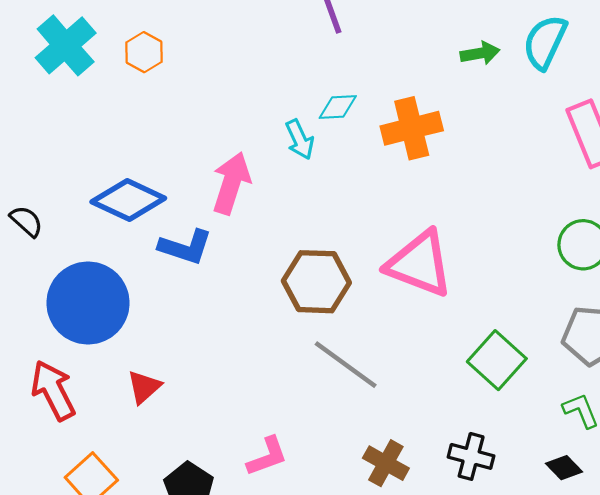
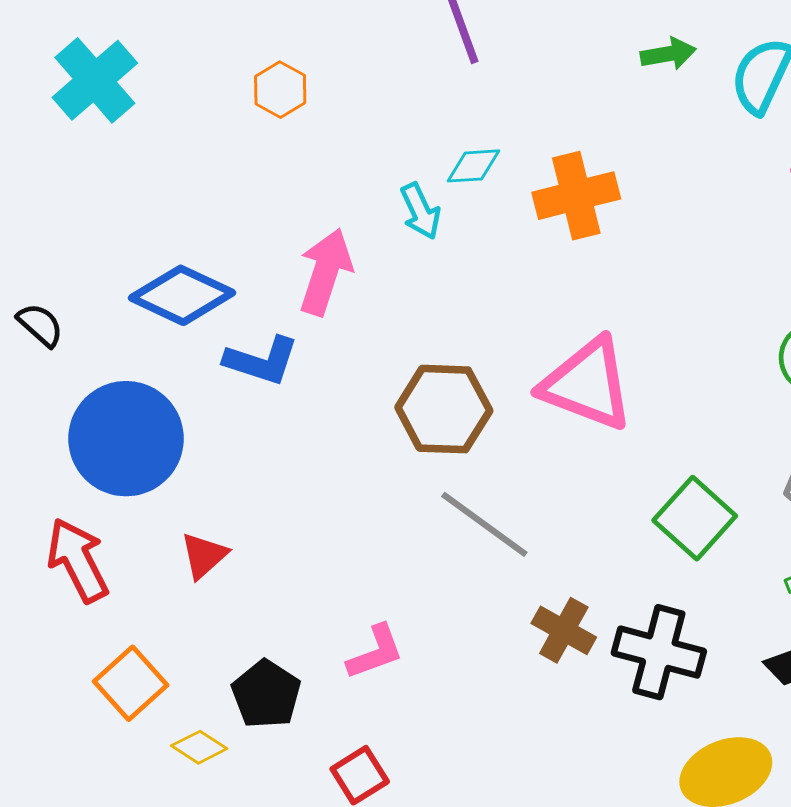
orange hexagon: (144, 52) -> (280, 90), moved
green arrow: (480, 53) -> (668, 54), moved
black cross: (471, 456) -> (659, 652), size x1.4
brown cross: (386, 463) -> (564, 630), moved

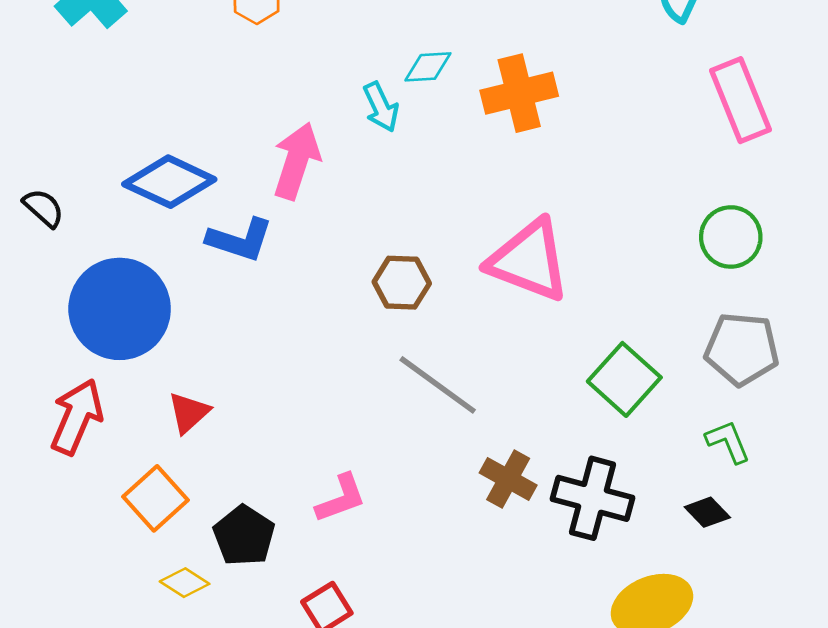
brown hexagon: (444, 409) -> (402, 283), size x0.7
red arrow: (78, 560) -> (77, 417), turned 50
orange square: (131, 683) -> (156, 498), moved

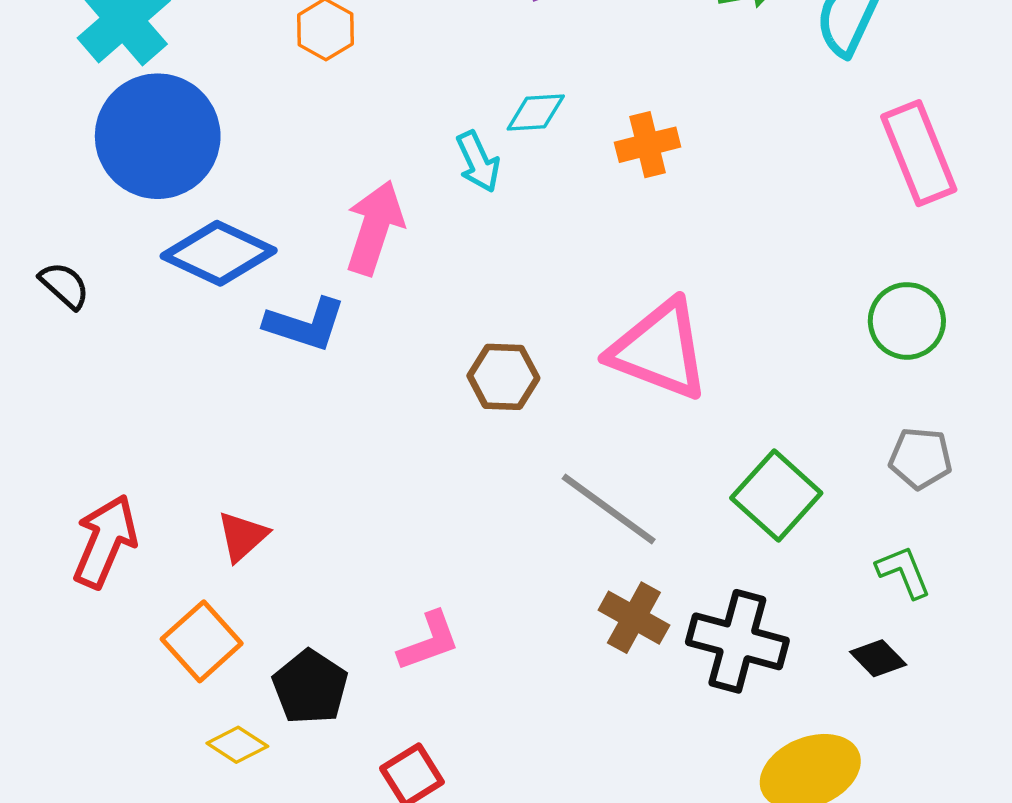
orange cross: (519, 93) -> (648, 145), size x0.7
blue circle: (120, 309) -> (158, 136), moved
gray pentagon: (742, 349) -> (920, 458), size x0.7
gray line: (438, 385) -> (609, 509), moved

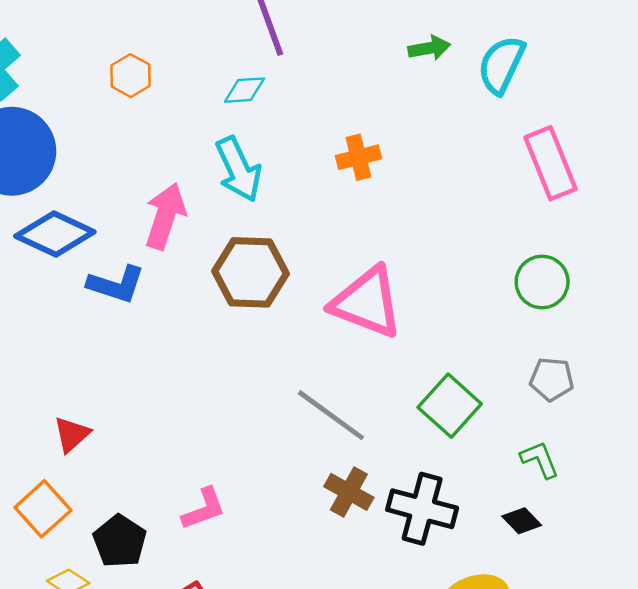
cyan diamond: (536, 112) -> (244, 90), moved
cyan arrow: (478, 162) -> (238, 169), size x1.5
brown hexagon: (503, 377) -> (250, 272), moved, size x1.5

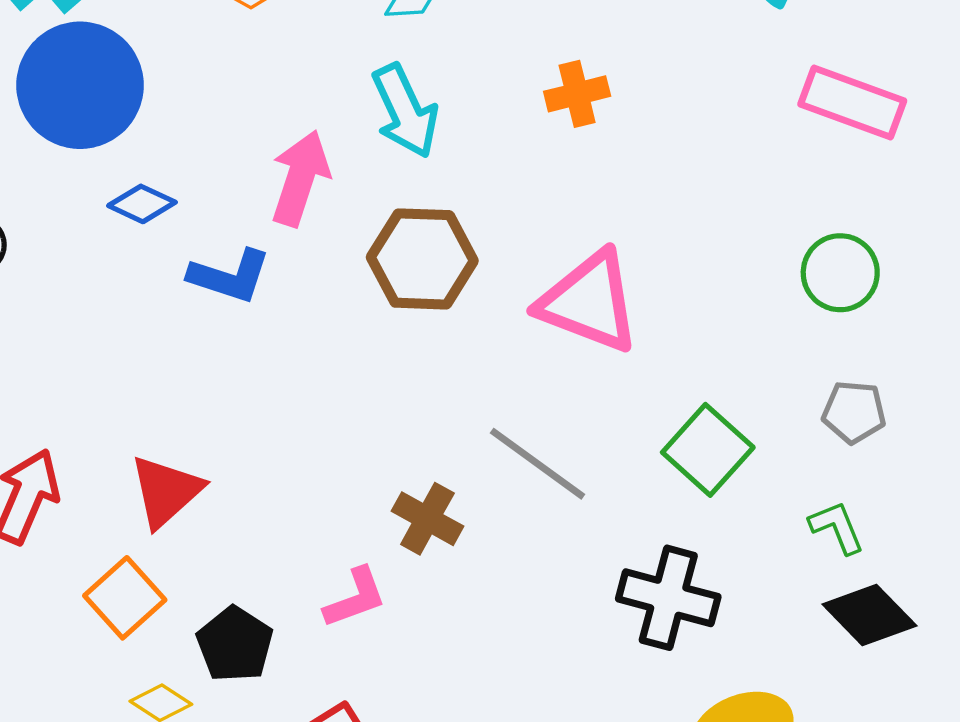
pink rectangle: (550, 163) -> (852, 102), turned -48
blue diamond: (55, 234) -> (142, 204), size x0.6
red triangle: (72, 434) -> (166, 491), size x1.4
brown cross: (349, 492) -> (427, 519), moved
black diamond: (522, 521) -> (869, 615), moved, size x1.6

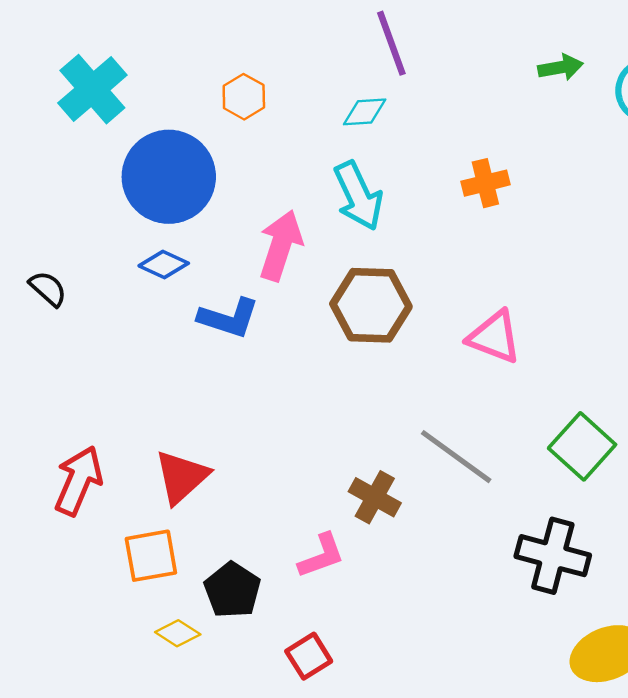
blue circle: (80, 85) -> (169, 177), moved
pink triangle: (589, 302) -> (494, 337), size x0.7
orange square: (125, 598) -> (151, 556), turned 32

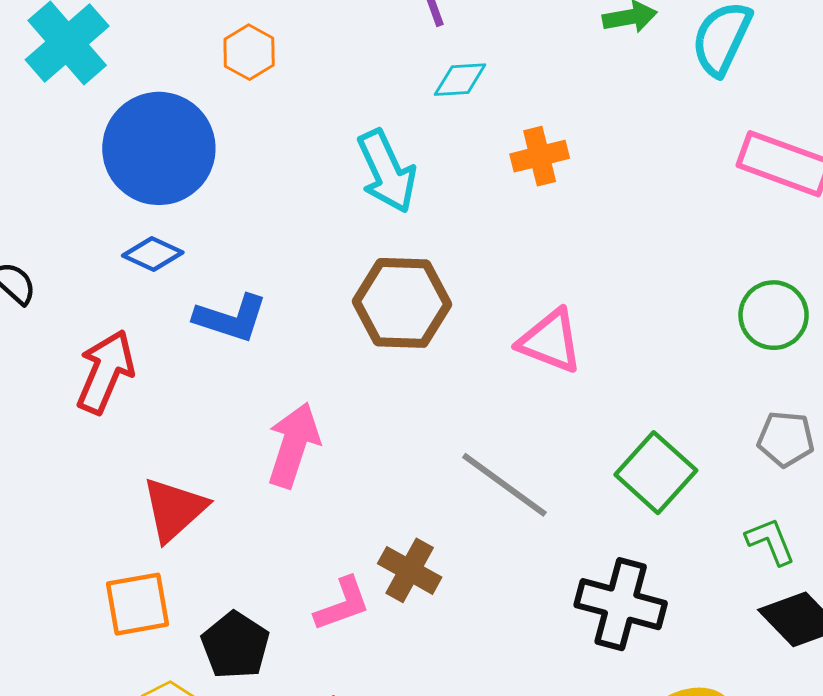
cyan diamond: (365, 112) -> (460, 80), moved
pink arrow: (281, 245) -> (293, 445), moved
red arrow: (78, 481) -> (105, 372), moved
brown cross: (375, 497) -> (410, 570), moved

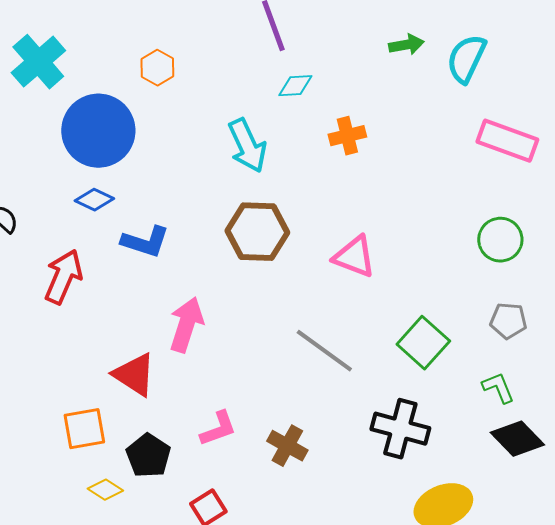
red triangle: (174, 509) -> (134, 375), moved, turned -45
brown cross: (410, 570) -> (287, 446), moved

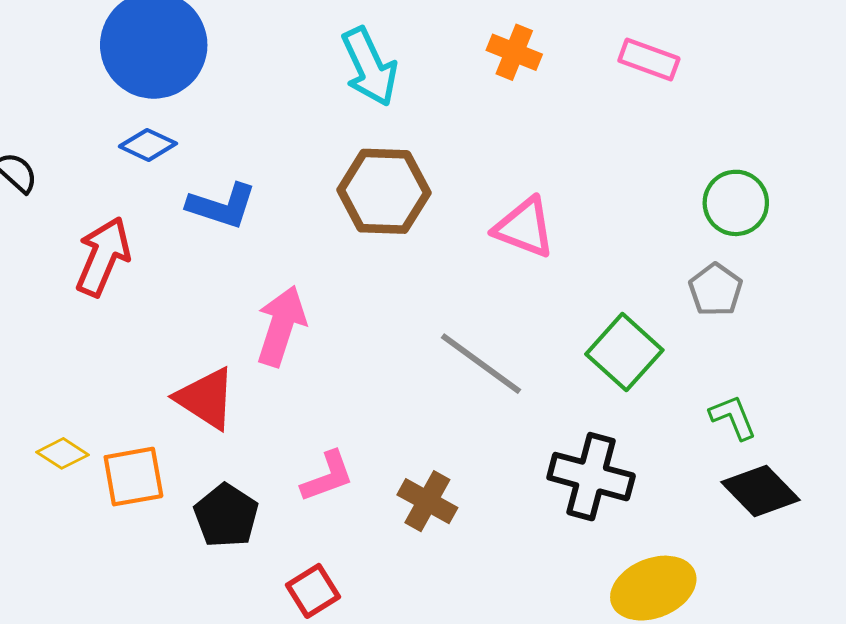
orange cross: (347, 136) -> (514, 52), turned 36
pink rectangle: (507, 141) -> (649, 60), moved, size x0.7
gray pentagon: (508, 321) -> (716, 290), moved, turned 30
yellow diamond: (105, 490) -> (63, 453), moved

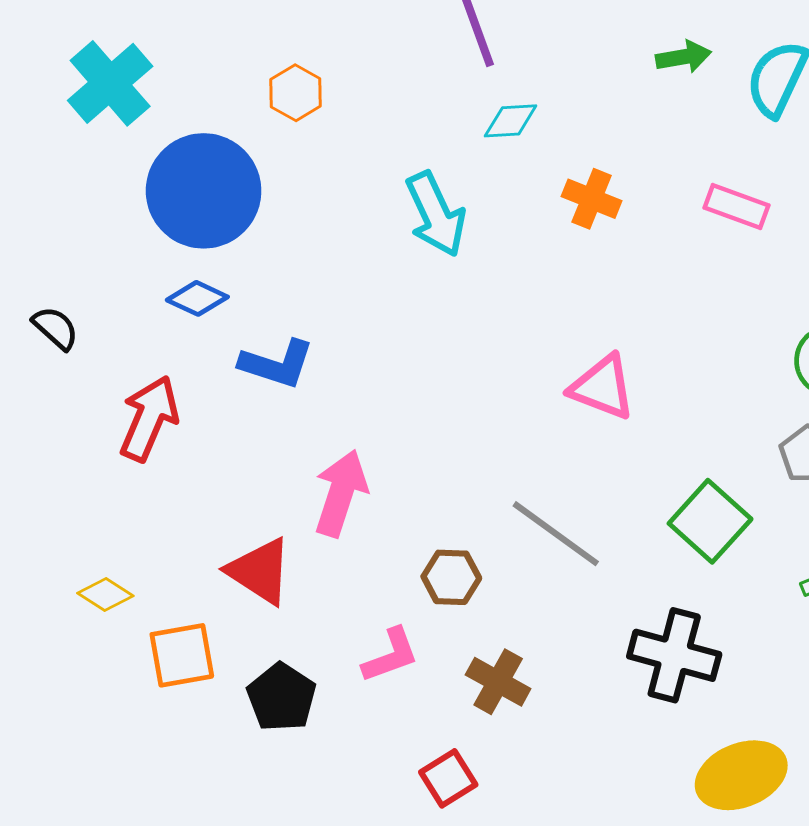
brown hexagon: (384, 191) -> (451, 577), moved, size x0.6
yellow diamond: (63, 453) -> (105, 594), moved
red square: (313, 591) -> (448, 778), moved

